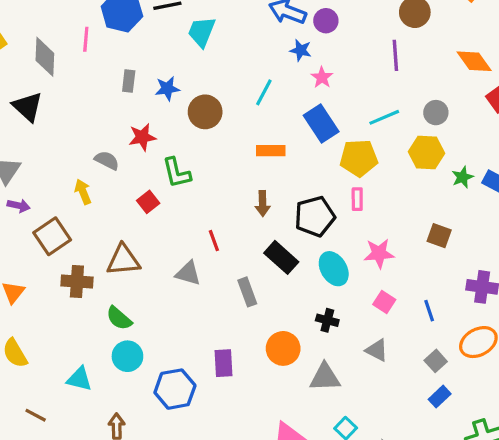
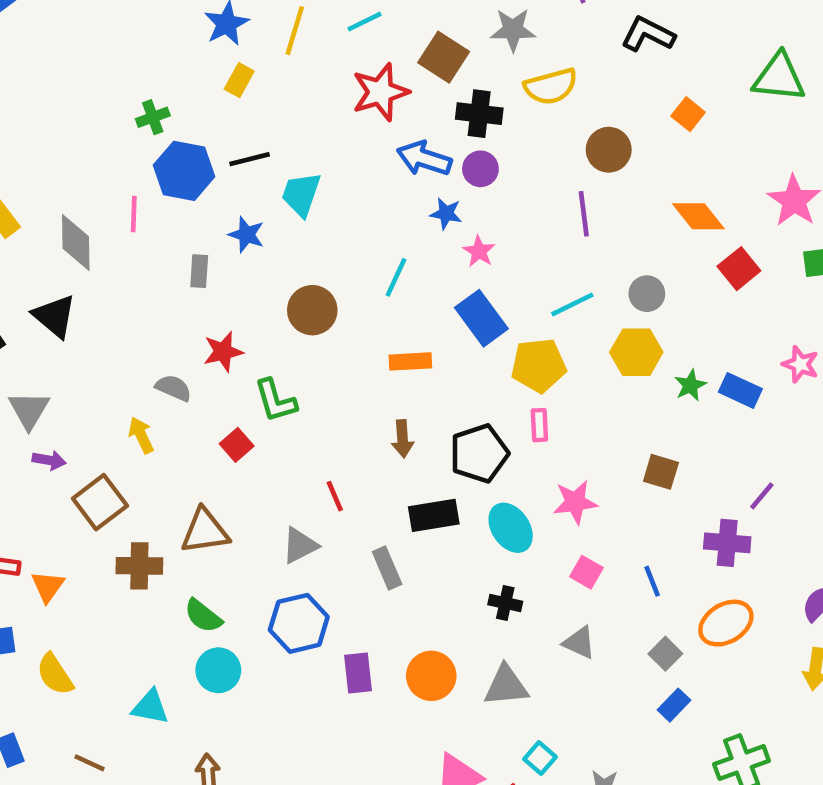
blue star: (167, 89) -> (246, 235), moved, turned 30
black rectangle: (281, 257) -> (434, 515), turned -48
gray triangle: (188, 273) -> (300, 545), turned -40
orange circle: (283, 348) -> (431, 676), moved
blue hexagon: (175, 389) -> (299, 623), moved

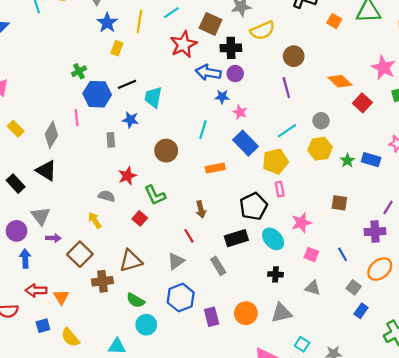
orange square: (688, 114) -> (334, 21), moved
gray diamond: (76, 243) -> (51, 135), turned 40
brown arrow: (403, 439) -> (201, 210), moved

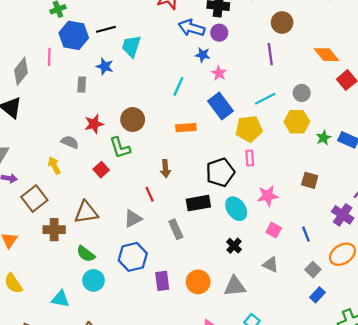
brown circle: (166, 151) -> (133, 120), moved
purple cross: (375, 232) -> (343, 215), turned 30
black cross: (276, 274) -> (234, 246), turned 32

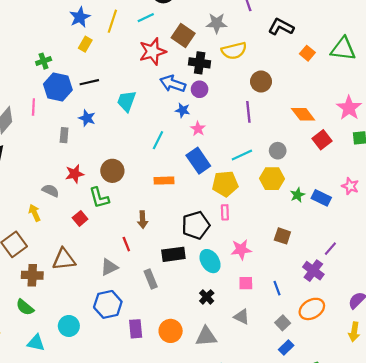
cyan trapezoid: (131, 46) -> (127, 101), moved
pink square: (274, 230) -> (246, 283), turned -32
green semicircle: (86, 254) -> (25, 307), moved

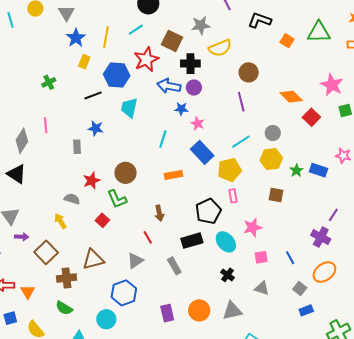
blue hexagon: (58, 87) -> (117, 75), moved
brown square: (282, 236) -> (276, 195), moved
blue hexagon: (108, 304) -> (124, 293), moved
blue rectangle: (286, 348) -> (306, 310), turned 32

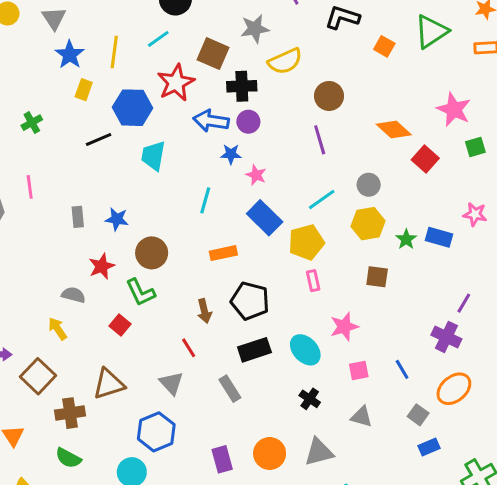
green triangle: (319, 32) -> (431, 32), turned -30
blue star: (96, 128) -> (117, 219), moved
black pentagon: (208, 211) -> (250, 301), moved, turned -30
gray triangle: (135, 261) -> (171, 383), turned -36

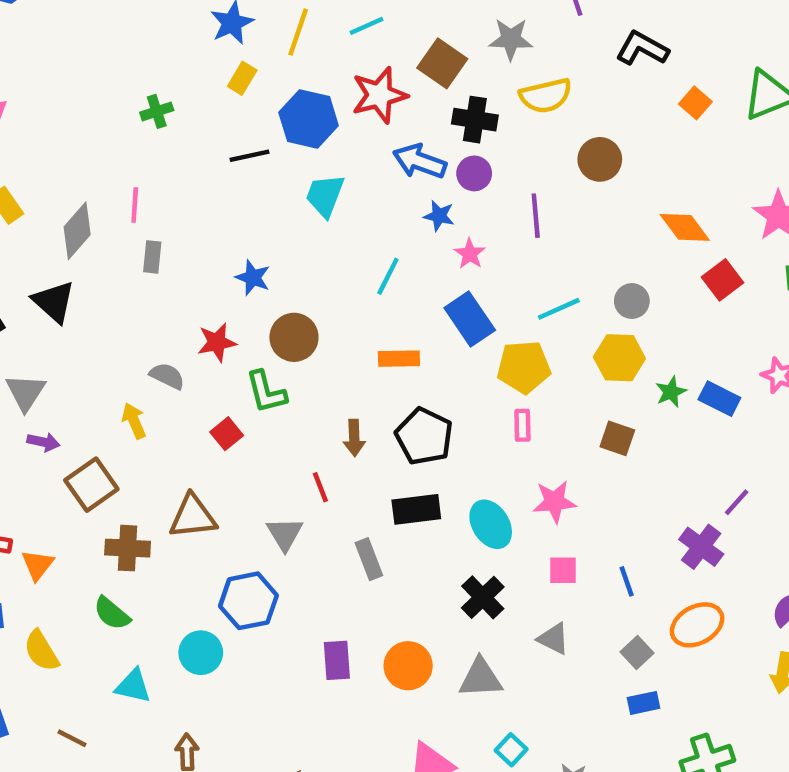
purple line: (320, 140) -> (536, 216), moved
gray rectangle: (78, 217) -> (152, 257), moved
black cross: (310, 399) -> (483, 597), size x1.4

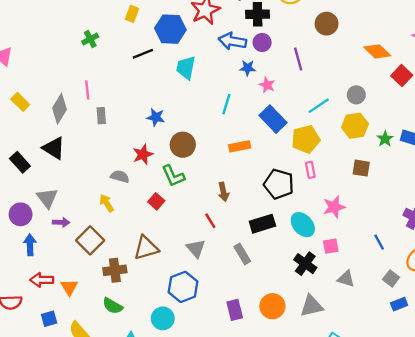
black pentagon: (424, 436) -> (279, 184), moved
pink square: (563, 570) -> (331, 246), moved

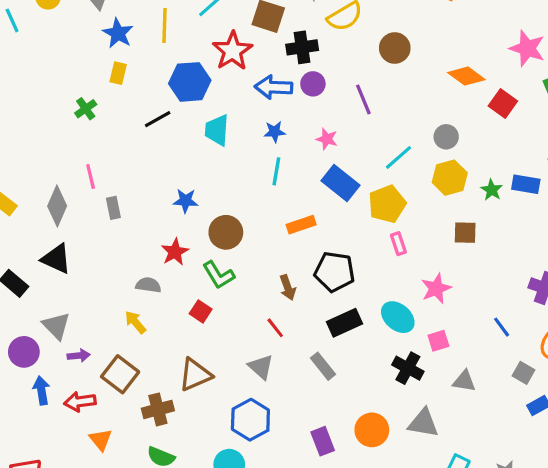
yellow rectangle: (132, 14) -> (118, 73), moved
blue star: (248, 68) -> (275, 132), moved
black pentagon: (279, 184) -> (334, 272), moved
red arrow: (42, 280) -> (80, 402), moved
gray triangle: (312, 306) -> (423, 423), turned 30

